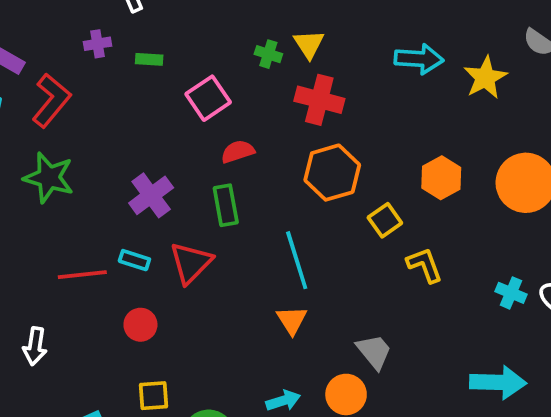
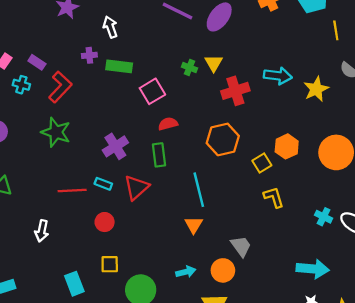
green rectangle: (149, 59) -> (119, 66), size x1.6
red cross: (319, 100) -> (235, 91), moved, turned -36
yellow square: (385, 220) -> (262, 163), moved

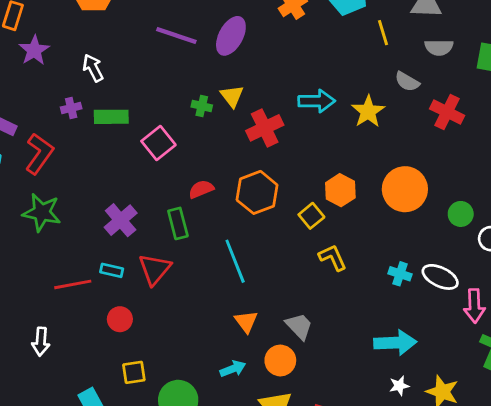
red semicircle: (168, 124) -> (201, 189), moved
orange triangle: (194, 225) -> (246, 322), moved

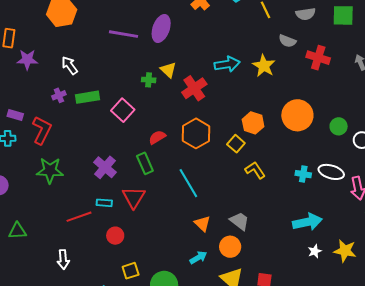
purple star: (34, 50) -> (27, 60), turned -30

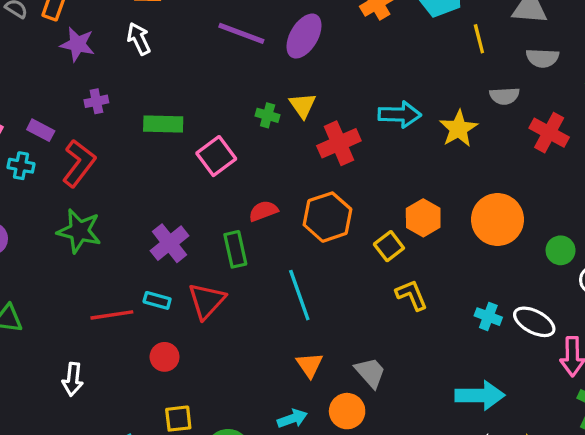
gray semicircle: (287, 41) -> (504, 96), turned -36
white arrow: (70, 65) -> (139, 39), moved
purple cross: (59, 95) -> (96, 101), moved

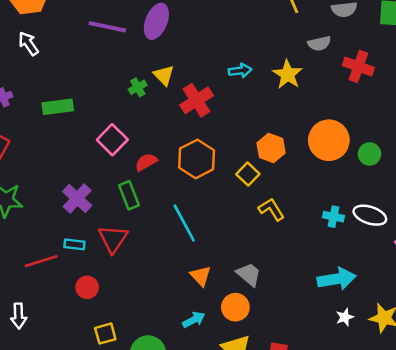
green cross: (268, 115) -> (138, 87), turned -36
cyan arrow: (400, 115) -> (240, 71), size x0.7
pink square: (216, 156) -> (112, 140), moved
green circle: (561, 250) -> (370, 154), moved

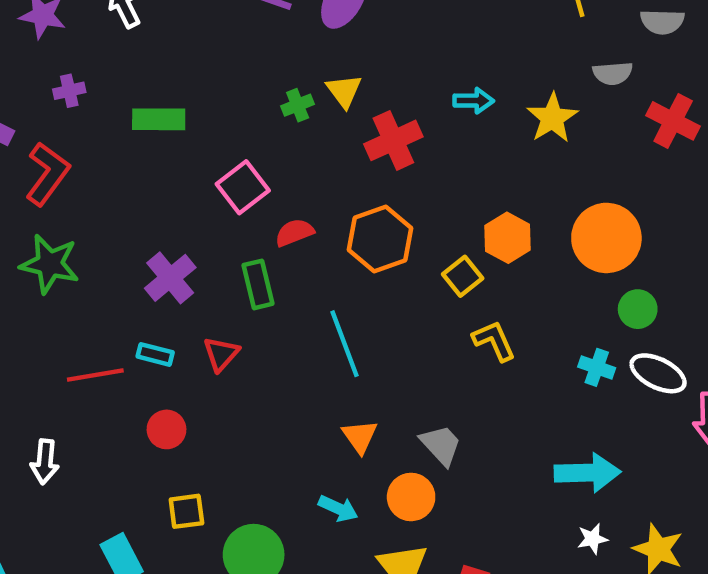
green circle: (370, 154) -> (638, 309), moved
red triangle: (113, 239) -> (221, 354), size x0.7
cyan arrow: (194, 320) -> (338, 508), turned 45

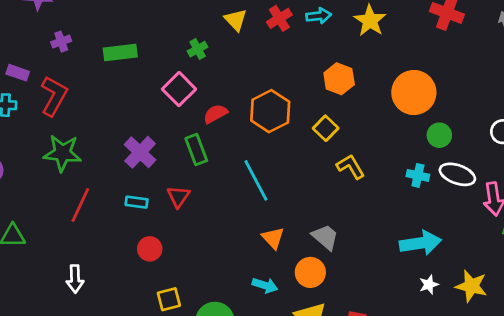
green cross: (298, 105) -> (198, 49), moved
red cross: (393, 140) -> (279, 18), moved, size x0.7
orange hexagon: (508, 238) -> (339, 79), moved
red line: (95, 375) -> (80, 205), moved, turned -48

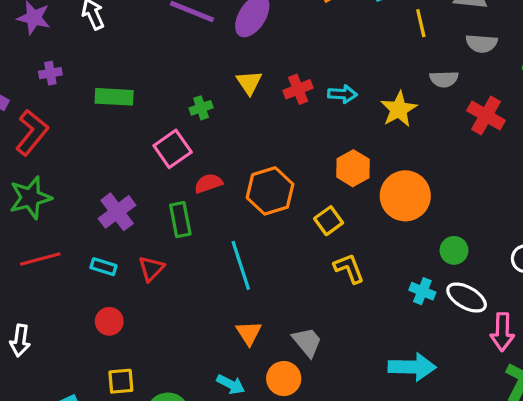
orange circle: (414, 92) -> (405, 196), moved
green star: (62, 153) -> (30, 198), turned -30
red line: (80, 205) -> (40, 259), turned 40

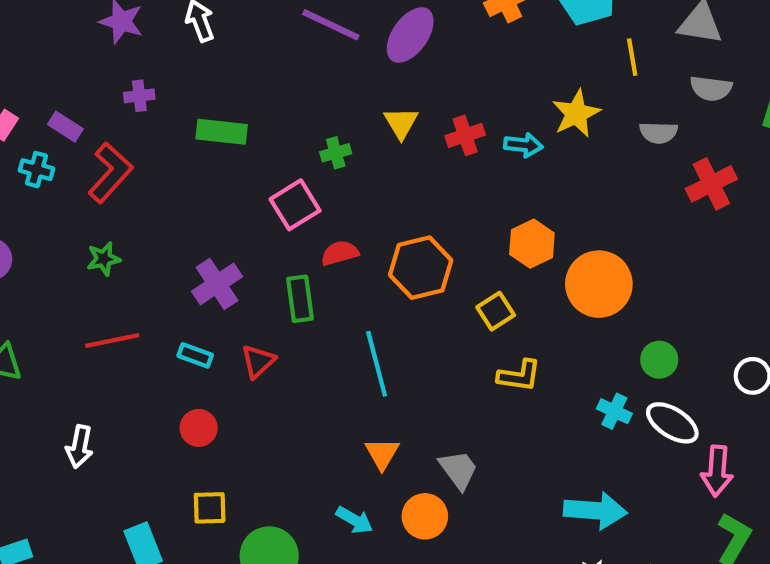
yellow star: (399, 109) -> (576, 114), moved
red cross: (486, 116) -> (711, 184), turned 30
green star: (30, 198) -> (104, 259), size x0.6
yellow L-shape: (349, 268) -> (519, 376), turned 116

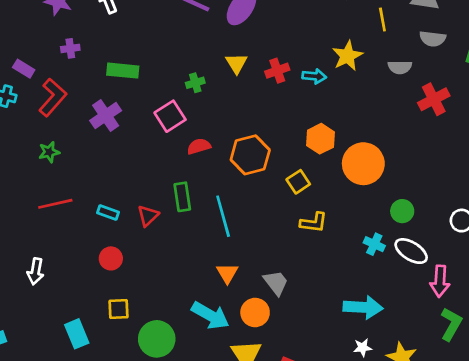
purple cross: (217, 284) -> (106, 116), moved
green rectangle: (300, 299) -> (182, 197), moved
cyan arrow: (354, 520) -> (210, 315), size x1.6

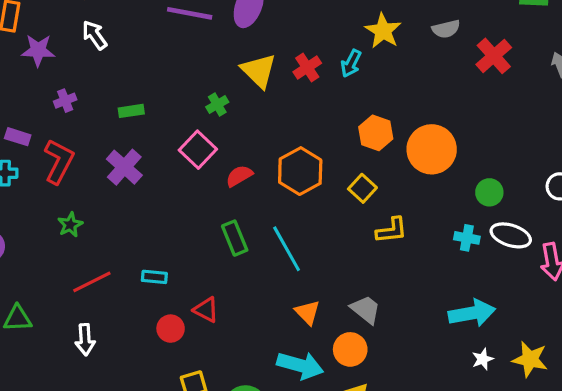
yellow triangle: (236, 63) -> (259, 71), size x1.4
green rectangle: (123, 71) -> (131, 111), size x0.7
cyan arrow: (314, 76) -> (351, 63), turned 125
red triangle: (148, 216) -> (206, 310), moved, turned -35
white arrow: (36, 271) -> (85, 340), moved

